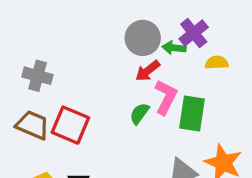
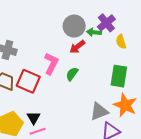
yellow semicircle: (217, 63) -> (121, 42), turned -104
pink L-shape: (166, 97) -> (51, 64), moved
green rectangle: (192, 114) -> (119, 76), moved

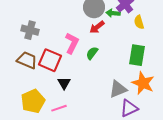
black triangle: (34, 118) -> (64, 83), moved

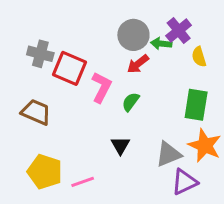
gray cross: (30, 30) -> (40, 54), moved
red square: (50, 60) -> (69, 68), moved
black triangle: (64, 83) -> (120, 145), moved
yellow pentagon: (33, 101) -> (45, 172), turned -30

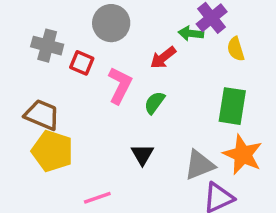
gray circle: (133, 35) -> (111, 23), moved
red square: (69, 68) -> (82, 63), size x0.6
yellow pentagon: (45, 172) -> (52, 151), moved

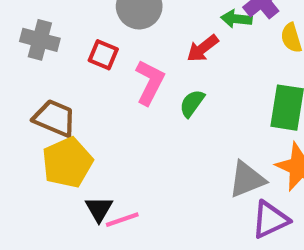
gray cross: (47, 46) -> (40, 40), moved
yellow pentagon: (52, 151) -> (67, 163), turned 30
black triangle: (142, 155) -> (99, 209), moved

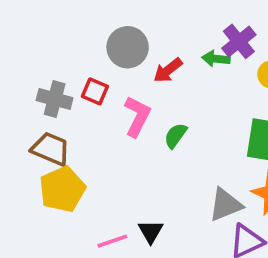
gray cross: (40, 40) -> (55, 99), moved
red arrow: (203, 48) -> (168, 70), moved
black triangle: (99, 209) -> (151, 232), moved

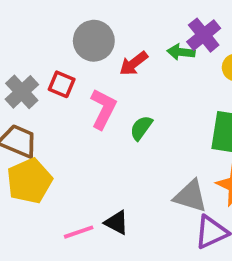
gray cross: (55, 99) -> (22, 92), turned 32
gray triangle: (225, 205) -> (190, 196), turned 39
black triangle: (151, 232) -> (117, 223), turned -32

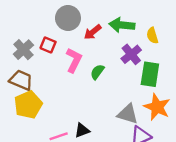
purple cross: (204, 35) -> (131, 54), moved
green arrow: (181, 52) -> (122, 25), size x1.5
black triangle: (117, 223) -> (82, 130), turned -49

